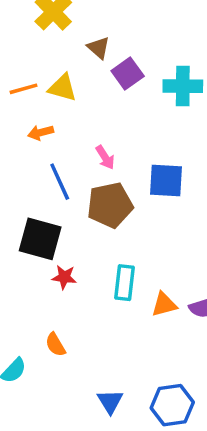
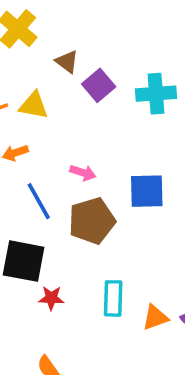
pink arrow: (105, 157) -> (83, 173), turned -35

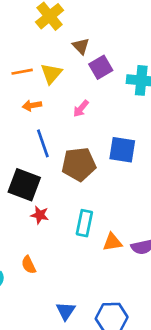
yellow triangle: (34, 105) -> (51, 73), turned 50
pink arrow: (83, 173) -> (81, 109), moved, turned 102

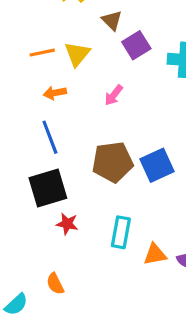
blue line: (43, 143) -> (50, 137), moved
blue square: (122, 150) -> (157, 165), moved, turned -32
black square: (24, 185) -> (48, 188), turned -36

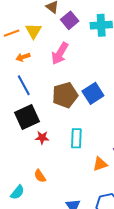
pink arrow: (114, 95) -> (60, 53), size x1.6
orange triangle: (155, 254) -> (100, 164), moved

